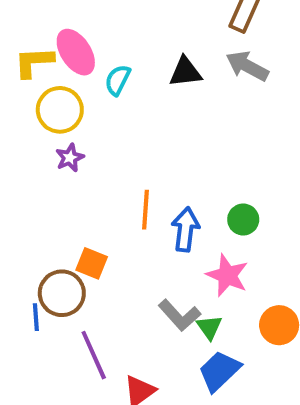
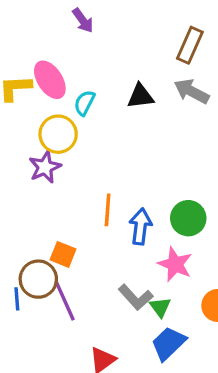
yellow circle: (60, 110) -> (58, 134), moved
purple star: (70, 158) -> (45, 167), size x1.4
green circle: (243, 220) -> (188, 218), size x1.4
purple line: (94, 355) -> (65, 301), moved

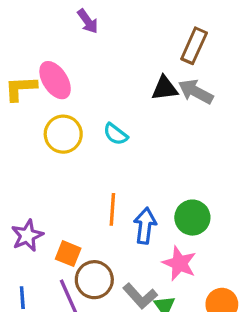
black triangle: (140, 96) -> (165, 88), moved
cyan semicircle: (84, 103) -> (116, 134), moved, turned -80
purple star: (45, 167) -> (27, 236), moved
brown circle: (38, 279) -> (94, 280), moved

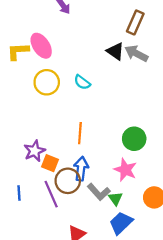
black triangle: (165, 88) -> (115, 51), turned 42
blue arrow: (145, 226) -> (81, 169), moved
purple star: (27, 236) -> (35, 151), moved

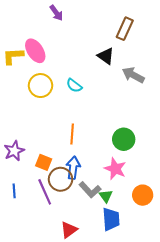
gray arrow: (136, 53) -> (133, 75), moved
purple star: (35, 151) -> (14, 151), moved
blue trapezoid: (121, 223) -> (111, 219), turned 130

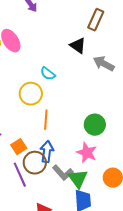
yellow circle: (40, 86) -> (31, 94), moved
orange square: (44, 162) -> (19, 147), turned 35
green triangle: (106, 196) -> (78, 179), size x1.5

